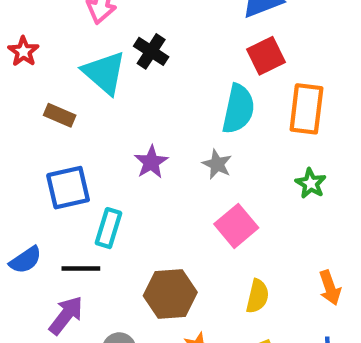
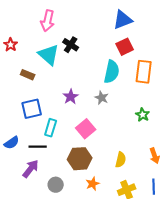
green star: (311, 183) -> (143, 115), moved
pink square: (236, 226) -> (86, 129), moved

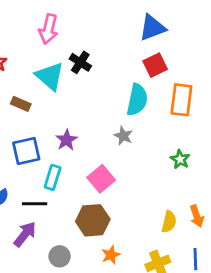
purple star: (71, 97) -> (66, 140), moved
yellow semicircle: (121, 160) -> (169, 222), moved

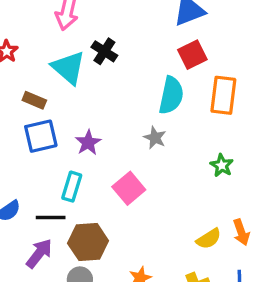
blue square: (26, 151) -> (41, 136), moved
brown hexagon: (93, 220) -> (88, 242), moved
yellow semicircle: (169, 222) -> (209, 239), turned 45

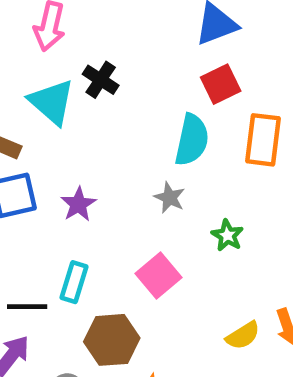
green star: (222, 165) -> (227, 235), moved
cyan rectangle: (72, 187) -> (74, 282), moved
pink square: (129, 188) -> (158, 275), moved
brown hexagon: (88, 242) -> (112, 340), moved

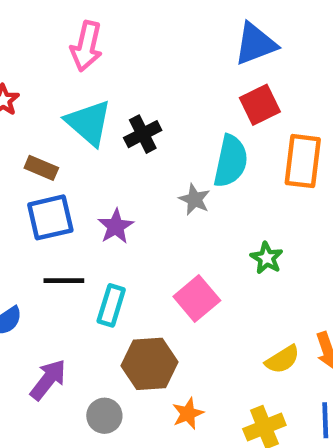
black cross: (101, 80) -> (143, 134), moved, turned 30
gray star: (170, 198) -> (195, 199), moved
black line: (27, 307) -> (64, 281), moved

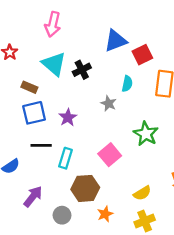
blue triangle: (255, 44) -> (116, 41), moved
cyan semicircle: (231, 161) -> (127, 84), size x0.6
green star: (267, 258) -> (146, 134), size x1.5
yellow semicircle: (282, 359) -> (142, 193), moved

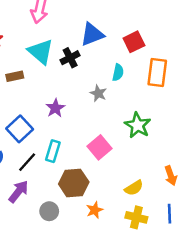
blue triangle: (116, 41) -> (92, 34), moved
brown rectangle: (29, 87) -> (15, 76), turned -35
blue square: (34, 113) -> (20, 129), moved, turned -30
black line: (41, 145) -> (27, 162), moved, turned -48
yellow cross: (145, 221) -> (136, 217), turned 36

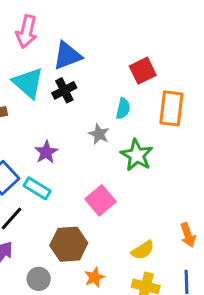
blue triangle: (92, 34) -> (67, 56), moved
green star: (138, 125) -> (137, 155), moved
cyan rectangle: (53, 151) -> (37, 188), moved, turned -75

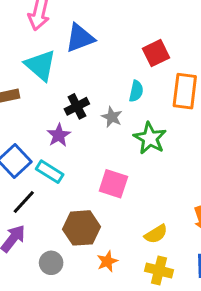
black cross: (64, 90) -> (77, 106), moved
pink square: (100, 200) -> (113, 184), turned -32

